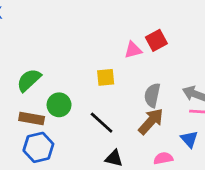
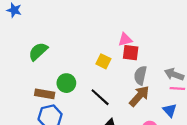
red square: (156, 40) -> (131, 53), moved, turned 35
yellow square: (106, 77) -> (103, 61), turned 32
green semicircle: (29, 80) -> (38, 51), moved

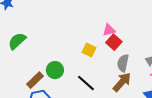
green semicircle: (38, 51) -> (17, 41), moved
red square: (131, 53) -> (114, 42), turned 35
brown rectangle: (45, 94) -> (35, 80), turned -54

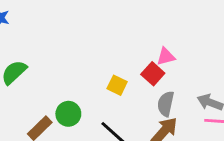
pink triangle: (109, 30) -> (166, 57), moved

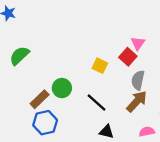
pink triangle: (166, 57) -> (138, 43), turned -40

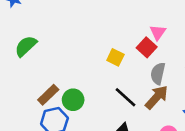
green circle: (62, 88) -> (73, 100), moved
black line: (97, 103) -> (125, 97), moved

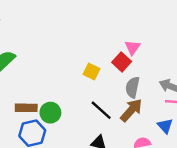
brown rectangle: (48, 95) -> (26, 108), turned 45

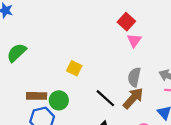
red square: (122, 62) -> (126, 22), moved
yellow square: (91, 72) -> (74, 68), moved

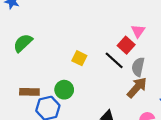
red square: (126, 22) -> (126, 45), moved
brown rectangle: (37, 96) -> (29, 92), moved
black line: (105, 98) -> (114, 60), moved

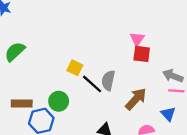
red square: (126, 45) -> (142, 54), moved, turned -35
black line: (114, 60) -> (92, 84), moved
gray semicircle: (138, 67) -> (108, 80), moved

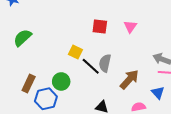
red square: (142, 54) -> (100, 27), moved
brown rectangle: (22, 104) -> (29, 84), turned -66

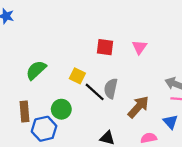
green semicircle: (22, 38) -> (36, 70), moved
brown rectangle: (29, 84) -> (25, 111), turned -30

